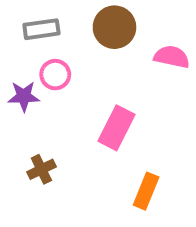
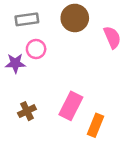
pink semicircle: (172, 57) -> (112, 37), turned 55
pink rectangle: (116, 128) -> (71, 106), moved

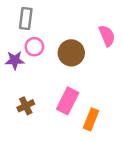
brown circle: (75, 18) -> (71, 53), moved
gray rectangle: (27, 19) -> (26, 18), turned -75

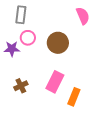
pink semicircle: (107, 36) -> (83, 16), moved

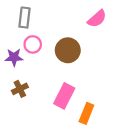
pink semicircle: (83, 16) -> (97, 19), turned 72
brown cross: (21, 86) -> (20, 89), moved

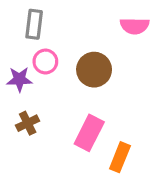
pink semicircle: (97, 19) -> (135, 26), turned 42

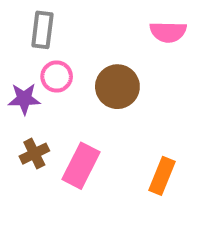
pink rectangle: (89, 133) -> (81, 166), moved
orange rectangle: (120, 157) -> (162, 176), moved

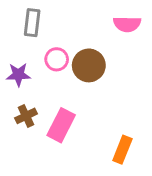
pink circle: (57, 77) -> (57, 59), moved
orange rectangle: (162, 176) -> (122, 150), moved

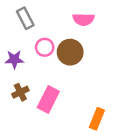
gray rectangle: (32, 23) -> (25, 18), turned -35
pink semicircle: (127, 24) -> (83, 19), moved

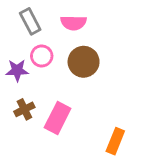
pink semicircle: (83, 19) -> (73, 23), moved
pink circle: (45, 47) -> (42, 56), moved

